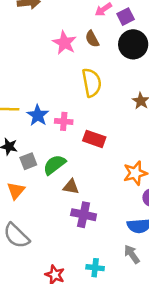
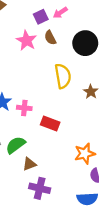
purple square: (126, 17) -> (41, 17), moved
yellow semicircle: (92, 83) -> (63, 76), moved
brown triangle: (71, 187) -> (29, 164), turned -32

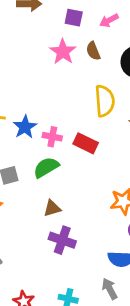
purple square: (41, 17) -> (74, 18), moved, turned 32
red rectangle: (50, 124) -> (86, 143), moved
green semicircle: (16, 145) -> (46, 167), moved

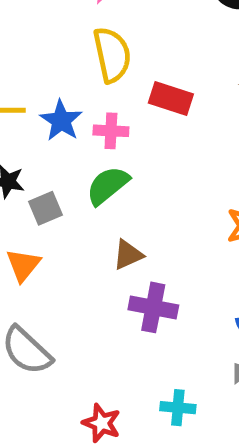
yellow semicircle: (105, 101) -> (112, 55), moved
red rectangle: (86, 143) -> (171, 99), moved

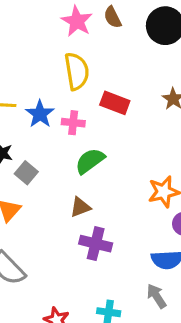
green semicircle: (108, 185) -> (90, 161), moved
gray square: (46, 208) -> (26, 173), turned -30

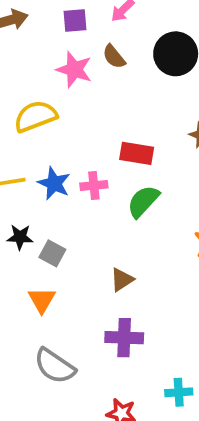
yellow semicircle: (77, 71) -> (35, 116), moved, turned -90
green semicircle: (90, 161) -> (143, 201), moved
purple cross: (96, 244) -> (124, 338), moved

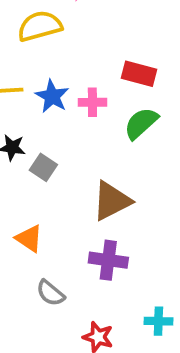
brown triangle: (122, 280) -> (112, 201), size x1.6
orange triangle: (42, 300) -> (29, 239), moved, turned -32
gray semicircle: (55, 366) -> (50, 293), moved, size x0.7

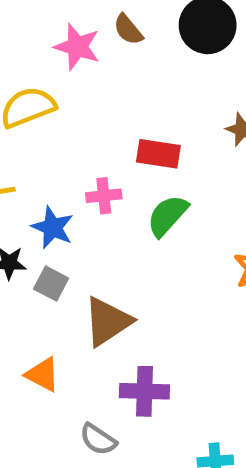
blue star: (52, 96) -> (53, 227), moved
brown triangle: (112, 201) -> (108, 321), moved
gray semicircle: (50, 293) -> (98, 439), moved

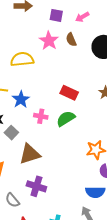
pink cross: (104, 196) -> (41, 116), moved
blue star: (53, 227) -> (21, 99), moved

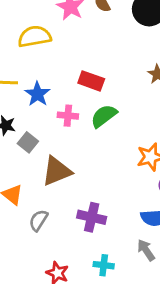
red rectangle: (69, 93) -> (91, 81), moved
purple cross: (36, 186) -> (92, 217), moved
gray semicircle: (12, 200) -> (38, 220), moved, turned 77

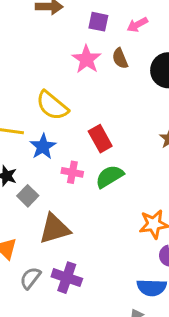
yellow semicircle: (34, 37) -> (52, 106), moved, turned -136
red rectangle: (91, 81) -> (100, 139), turned 35
purple cross: (92, 217) -> (67, 278), moved

